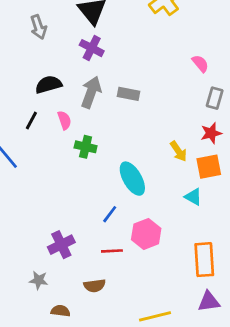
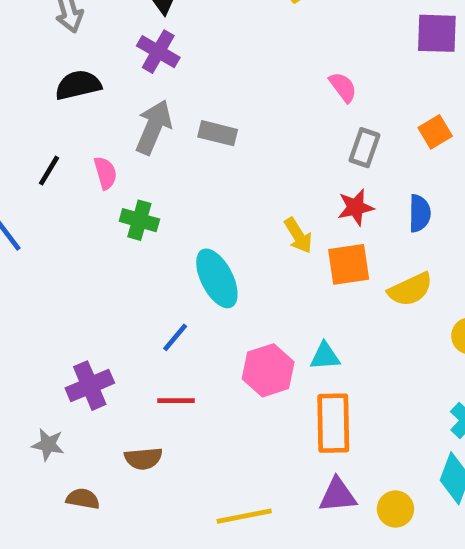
black semicircle: (48, 84) -> (78, 85), moved
cyan triangle: (193, 197) -> (325, 356), moved, turned -36
pink hexagon: (146, 234) -> (268, 370), moved

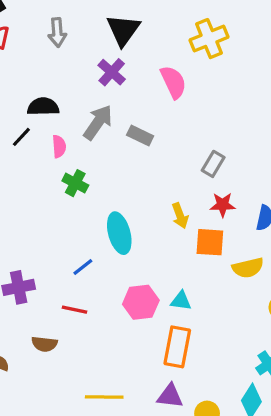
black semicircle: (78, 85) -> (43, 107), moved
pink semicircle: (343, 87) -> (173, 82), moved, size x1.5
gray rectangle: (365, 148) -> (213, 164), moved

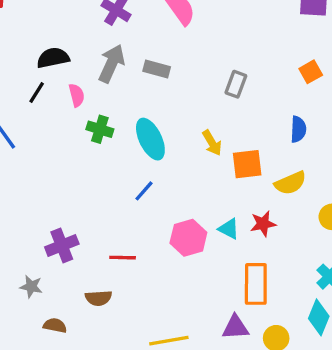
red star: (223, 205) -> (263, 224), moved
cyan ellipse: (119, 233) -> (150, 139), moved
blue line: (83, 267) -> (144, 191), moved
cyan triangle: (181, 301) -> (229, 229), turned 30
orange rectangle: (177, 347) -> (256, 284), moved

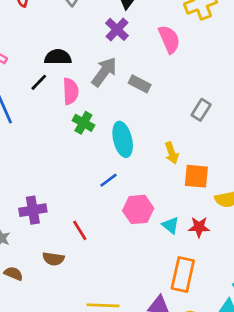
pink semicircle: (77, 95) -> (71, 91), size x1.4
pink hexagon: (188, 238) -> (138, 209), moved
red line: (123, 258) -> (80, 230), turned 45

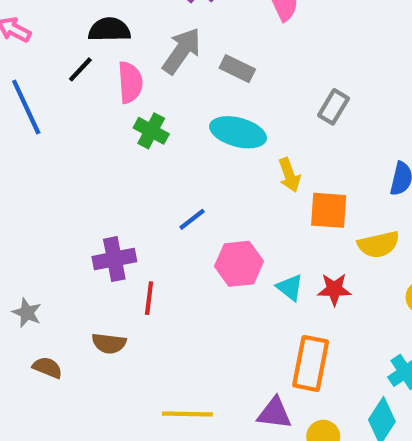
cyan ellipse: (123, 139) -> (238, 132), moved, turned -60
purple cross: (33, 210) -> (114, 259), moved
red line: (80, 230) -> (149, 298), turned 40

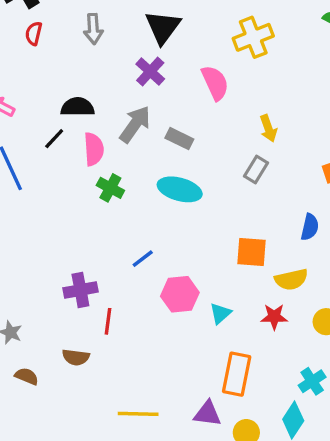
yellow arrow: (289, 175) -> (268, 128), moved
cyan triangle: (290, 287) -> (220, 313), turned 40
red star: (334, 289) -> (274, 317), moved

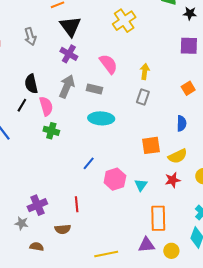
pink semicircle: (215, 83) -> (108, 64), moved
black semicircle: (77, 107) -> (31, 84), turned -90
yellow arrow: (268, 128) -> (145, 72), turned -140
green cross: (110, 188) -> (51, 131), moved
purple cross: (80, 290) -> (37, 205), moved

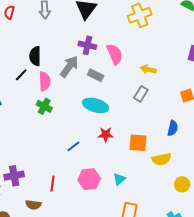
purple cross: (69, 54) -> (87, 45), moved, turned -30
yellow arrow: (145, 72) -> (148, 69), turned -98
pink hexagon: (115, 179) -> (89, 179), moved
red star: (173, 180) -> (106, 135), moved

